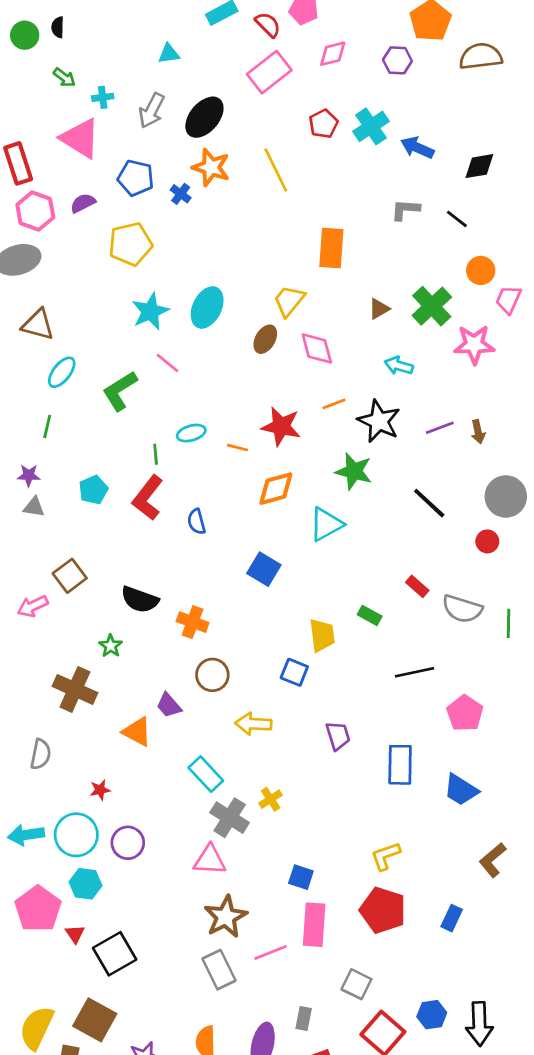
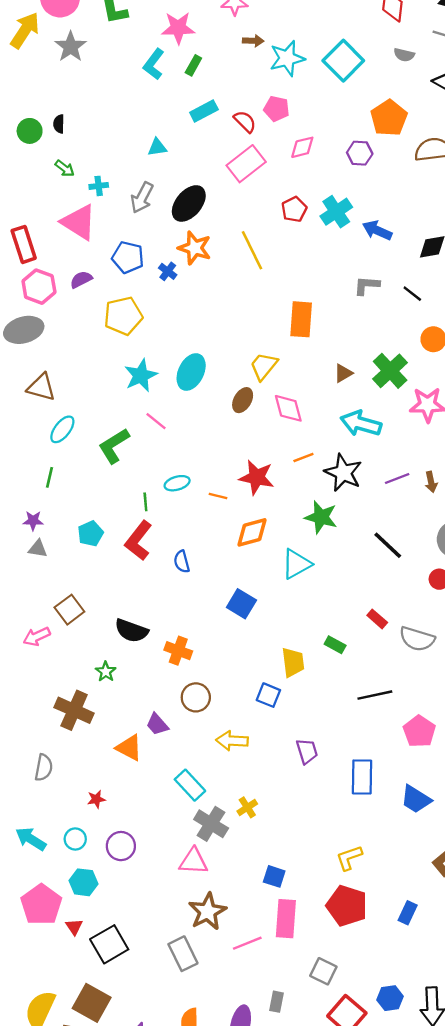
cyan arrow: (399, 366) -> (361, 424), size x1.6
cyan arrow: (26, 835) -> (31, 839), turned 40
cyan circle: (76, 835) -> (75, 839), size x0.6
gray rectangle: (219, 970) -> (183, 954), moved

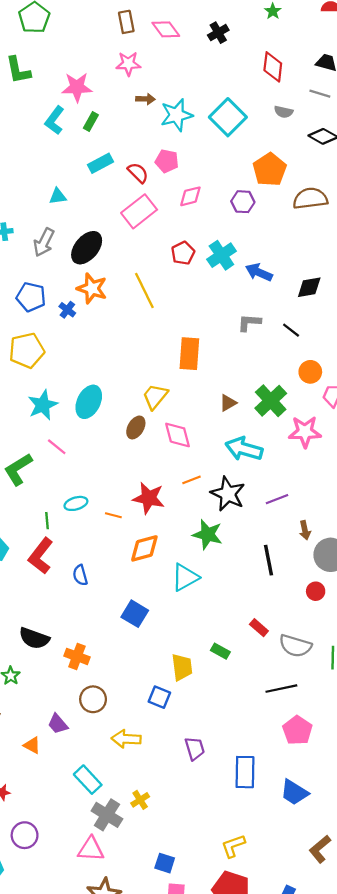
brown arrow: (431, 482) -> (305, 530), moved
black line: (388, 545) -> (269, 560), turned 36
black line: (375, 695) -> (281, 689), moved
orange triangle: (129, 748) -> (32, 745), size x0.7

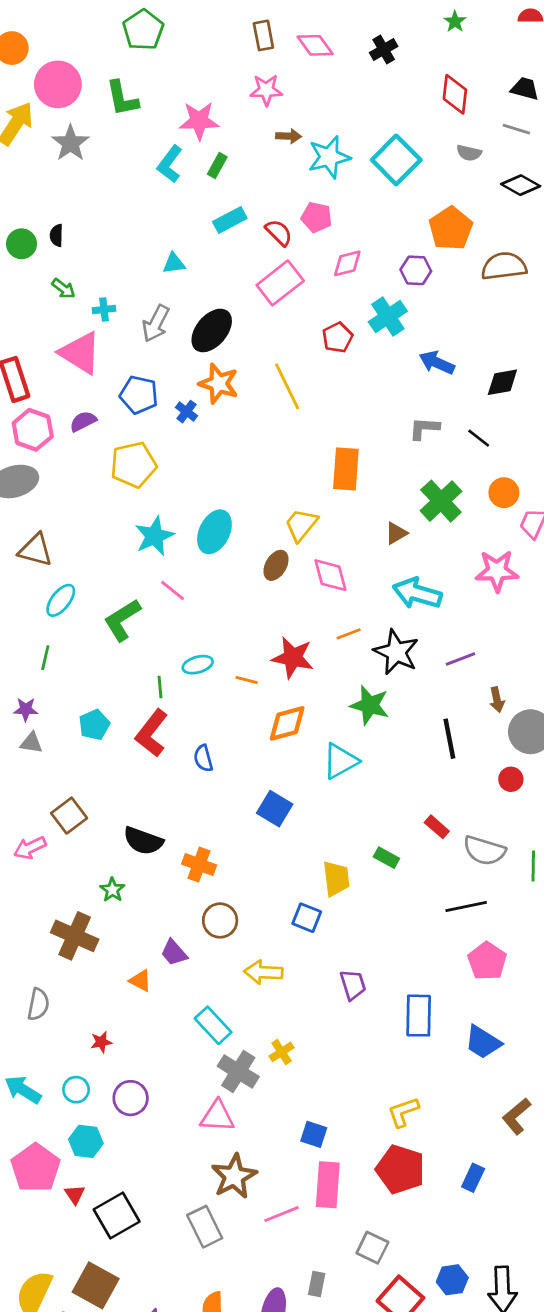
cyan cross: (221, 255) -> (388, 316), moved
green cross: (271, 401) -> (441, 501), moved

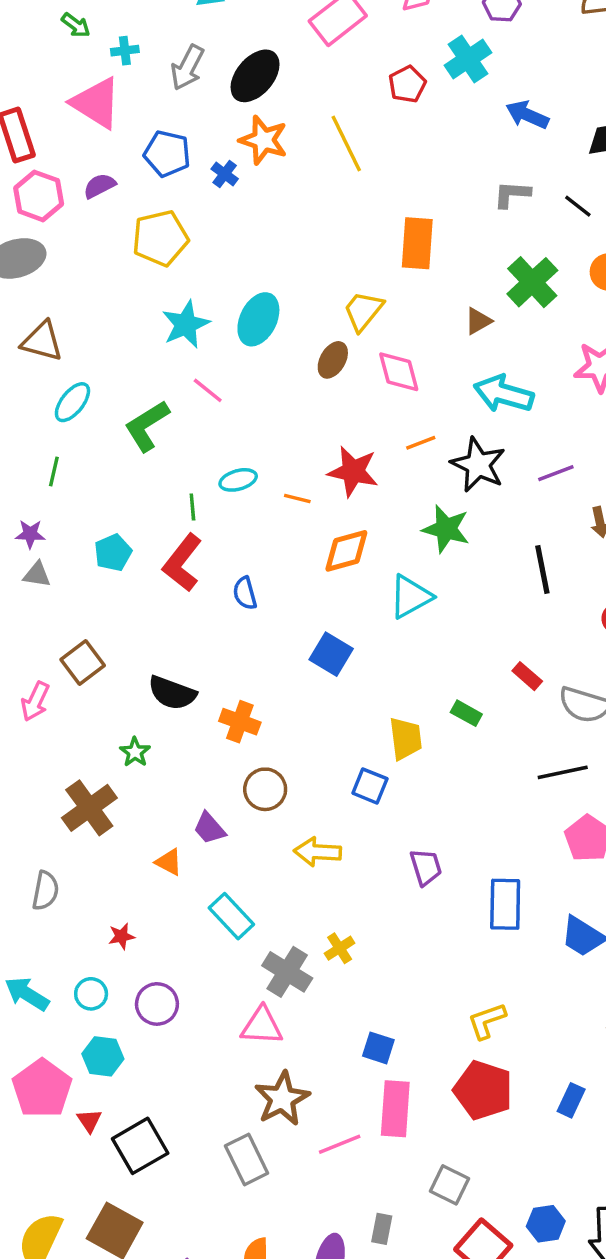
pink arrow: (30, 848) -> (35, 701), turned -40
brown cross: (75, 936) -> (89, 808), turned 30
cyan rectangle: (213, 1025) -> (231, 916), moved

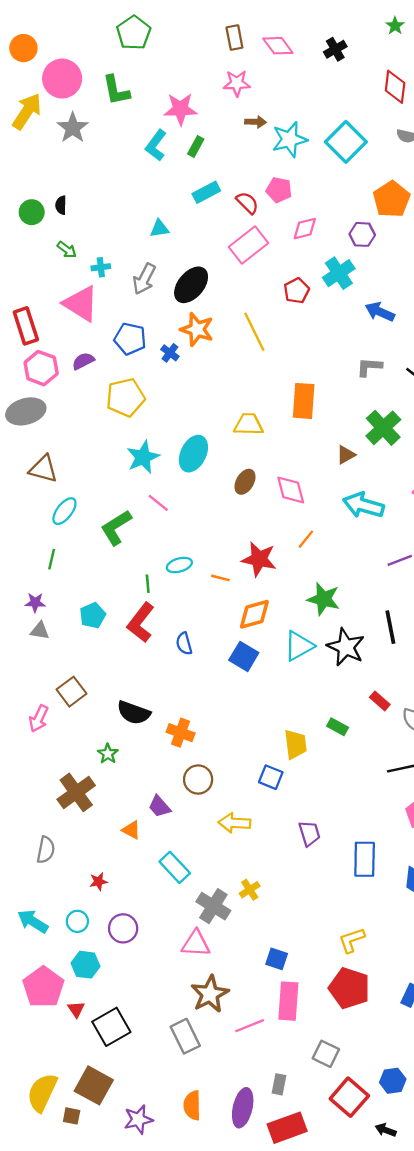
yellow trapezoid: (363, 311) -> (249, 424), moved, turned 52
orange line: (421, 443) -> (306, 539), turned -30
black star: (478, 465) -> (346, 647), moved
blue square: (331, 654) -> (244, 656), moved

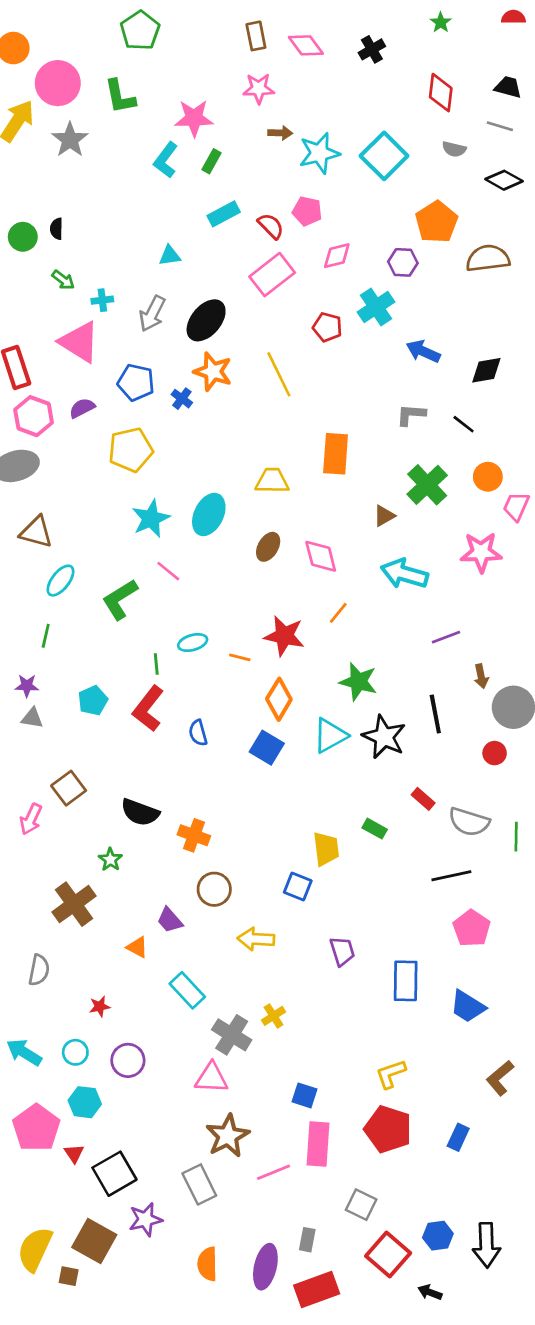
red pentagon: (297, 291) -> (327, 327), turned -30
orange diamond: (254, 614) -> (279, 699), turned -44
purple star: (138, 1119) -> (145, 1219), moved

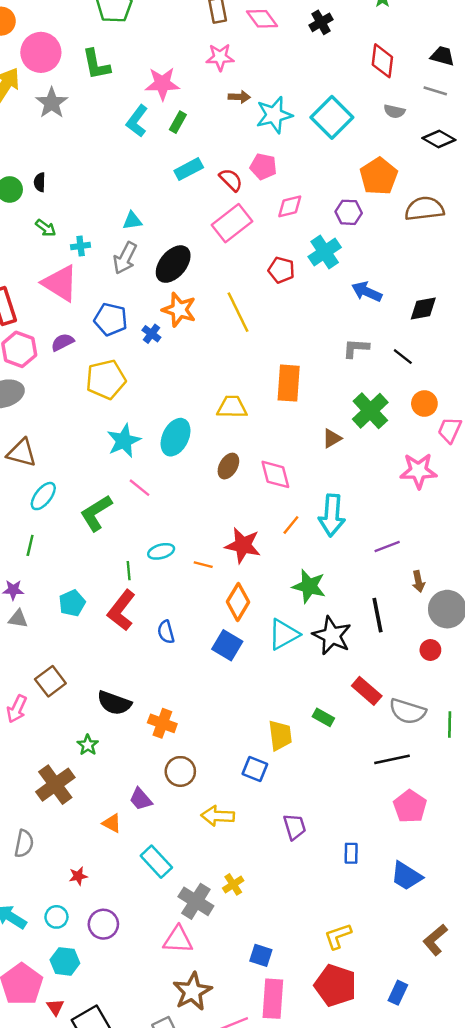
cyan triangle: (170, 256) -> (132, 221), moved
cyan arrow: (404, 574) -> (332, 515), moved, turned -102
red rectangle: (423, 799) -> (367, 691), size x1.4
blue rectangle: (406, 981) -> (351, 853), size x0.6

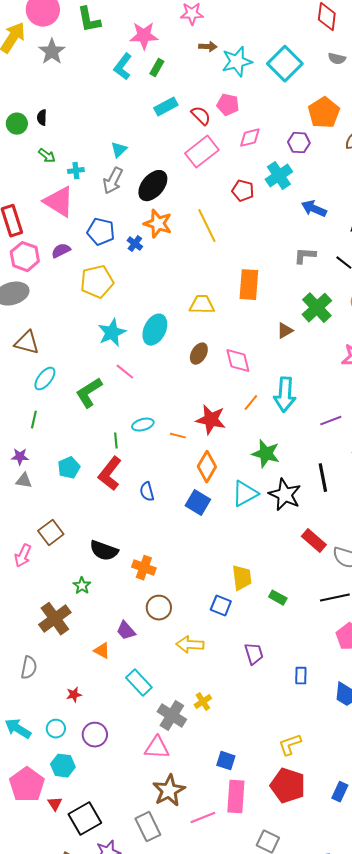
cyan triangle: (132, 221) -> (119, 150), turned -36
green rectangle: (323, 717) -> (278, 598), moved

